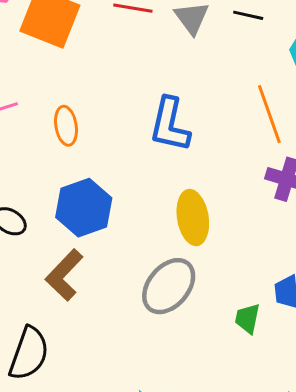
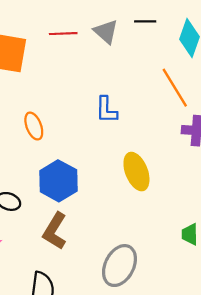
blue L-shape: (170, 125) -> (106, 110), size x0.7
gray ellipse: (169, 286) -> (119, 266), moved

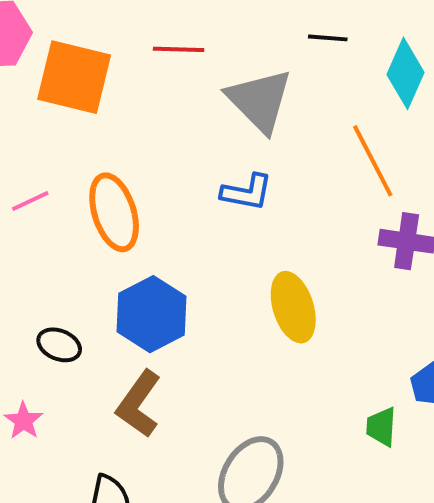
gray triangle: (106, 32) -> (260, 100), moved, size x1.5
blue L-shape: (106, 110) -> (247, 192), turned -84
orange ellipse: (34, 126) -> (114, 212), size x1.5

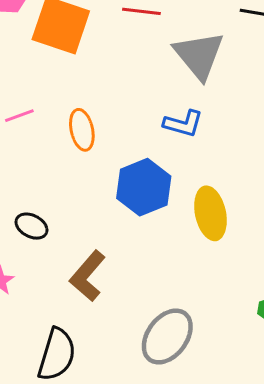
orange ellipse: (114, 212) -> (82, 130), size x0.7
blue hexagon: (152, 314) -> (144, 187), moved

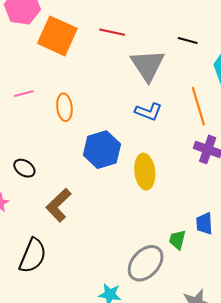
blue L-shape: (183, 124) -> (148, 112), moved
gray ellipse: (167, 337) -> (146, 263), moved

